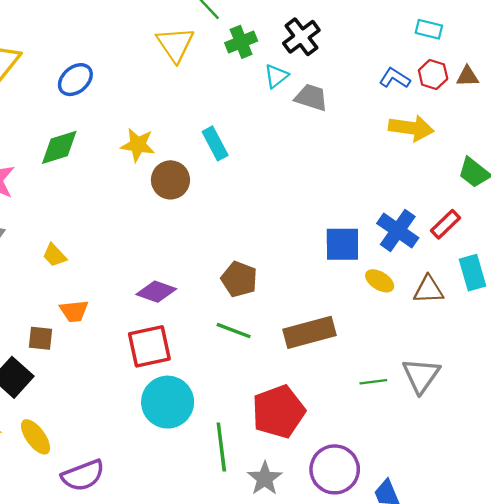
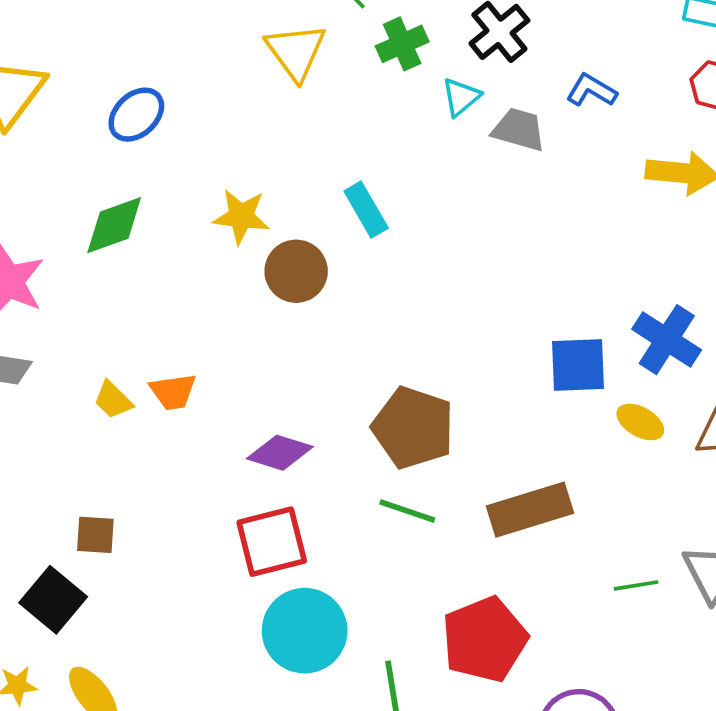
blue L-shape: (395, 78) -> (591, 90), moved
brown pentagon: (239, 279) -> (413, 428), size x1.4
orange trapezoid: (74, 311) -> (173, 392), moved

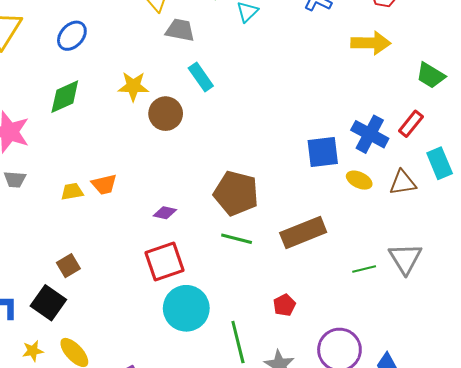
gray trapezoid: (519, 130) -> (180, 30), moved
yellow trapezoid: (113, 400) -> (72, 192), turned 130
purple diamond: (280, 453) -> (165, 213), size x0.7
brown square: (95, 535) -> (68, 266), turned -30
red pentagon: (485, 639) -> (284, 305), size x0.5

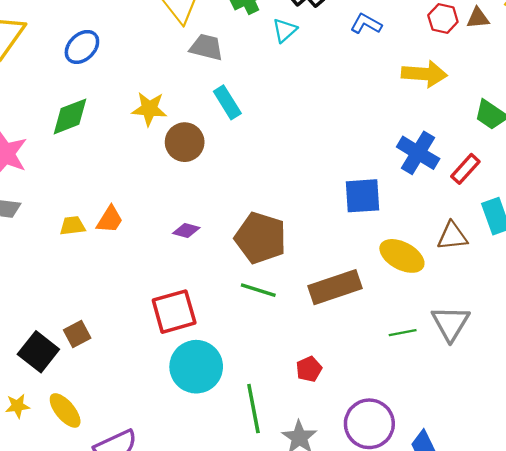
blue cross: (370, 134) -> (418, 153), moved
yellow ellipse: (359, 180) -> (402, 256), moved, size x1.5
orange trapezoid: (104, 184) -> (110, 220), turned -48
purple diamond: (165, 213) -> (186, 230), moved
brown square: (68, 266) -> (77, 334), moved

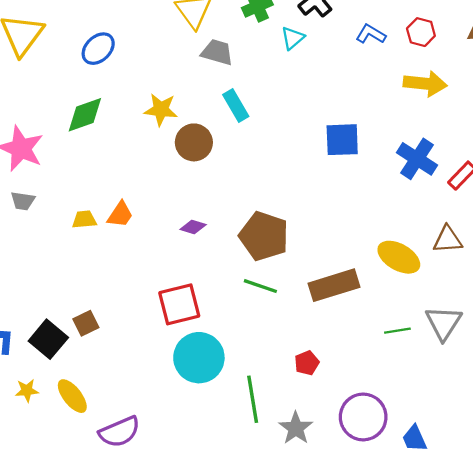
red hexagon: (443, 18) -> (421, 32), moved
blue square: (363, 196) -> (342, 140), moved

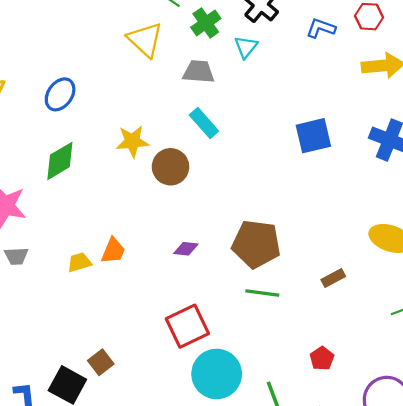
gray trapezoid: (217, 52) -> (199, 72), moved
brown rectangle: (334, 285) -> (333, 278), size x0.5

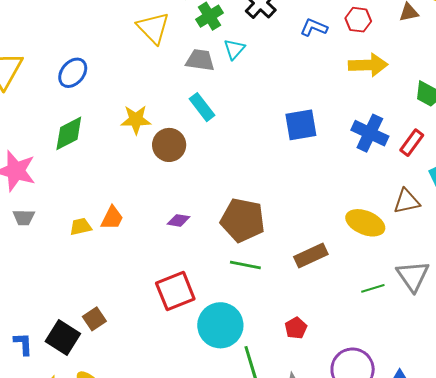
cyan triangle: (246, 47) -> (234, 49), moved
brown rectangle: (333, 278) -> (311, 255), size x1.5
cyan circle: (217, 374) -> (220, 325), moved

